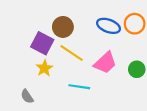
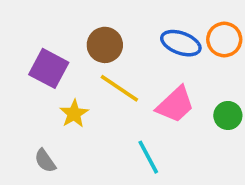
purple square: (42, 43) -> (49, 68), moved
cyan line: (79, 87) -> (148, 157), moved, turned 54

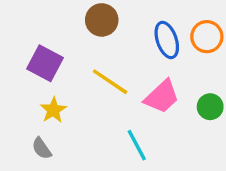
blue ellipse: (181, 43) -> (167, 40), turned 51
brown circle: (105, 45) -> (102, 20), moved
yellow star: (74, 114) -> (53, 110), moved

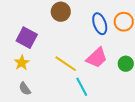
yellow line: (110, 82) -> (66, 64), moved
yellow star: (53, 110) -> (22, 63), moved

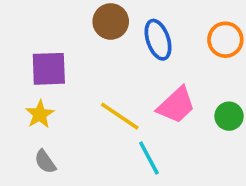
blue ellipse: (100, 24) -> (158, 40), moved
purple square: (27, 38) -> (49, 69), turned -30

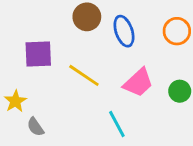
yellow star: (40, 114) -> (15, 101), moved
yellow line: (120, 116) -> (84, 75), moved

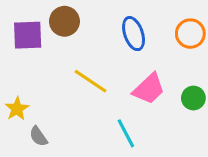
brown circle: (87, 17) -> (64, 21), moved
purple square: (38, 54) -> (28, 35), moved

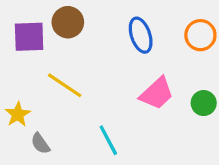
yellow line: (91, 81) -> (65, 85), moved
cyan line: (126, 133) -> (108, 140), moved

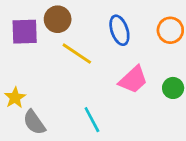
yellow line: (65, 85) -> (77, 54), moved
gray semicircle: (40, 143) -> (34, 122), size x1.4

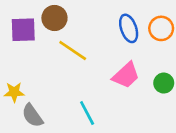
blue ellipse: (119, 30) -> (129, 28), moved
yellow star: (15, 98) -> (14, 92), turned 30

